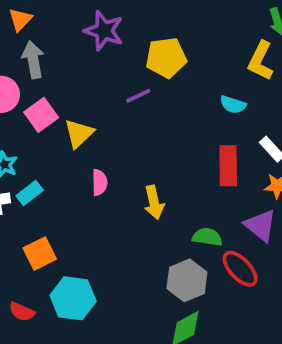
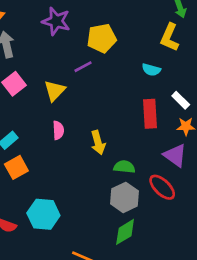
yellow triangle: (79, 133) -> (55, 91), moved
green semicircle: (207, 237) -> (124, 167), moved
orange square: (40, 254) -> (16, 167), moved

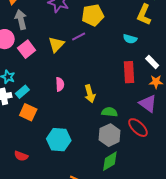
yellow triangle: (55, 91) -> (56, 44), moved
orange square: (16, 167) -> (28, 112), turned -36
cyan hexagon: (43, 214) -> (59, 140), moved

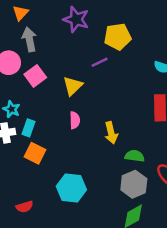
yellow triangle: (56, 44) -> (73, 86), moved
cyan rectangle: (22, 92) -> (29, 128), turned -32
red semicircle: (21, 156) -> (25, 207), turned -40

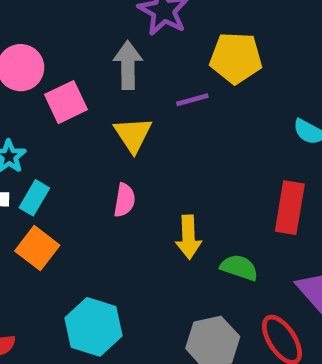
gray arrow: (29, 39) -> (128, 65), moved
yellow triangle: (73, 86) -> (133, 135), turned -30
green semicircle: (135, 156) -> (239, 268), moved

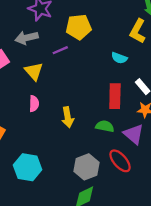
gray arrow: (128, 65) -> (27, 38), turned -95
green semicircle: (239, 268) -> (105, 126), moved

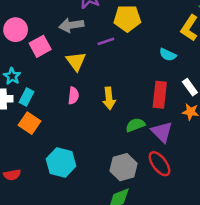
yellow arrow: (68, 117) -> (109, 98), moved
green semicircle: (105, 126) -> (135, 125), moved, turned -36
purple triangle: (134, 134) -> (162, 132), moved

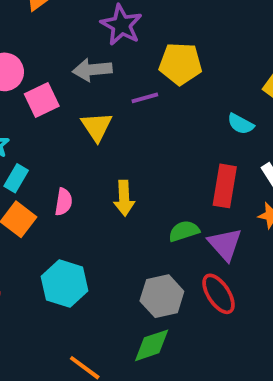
pink semicircle: (73, 96) -> (64, 202), moved
yellow arrow: (109, 98) -> (124, 198), moved

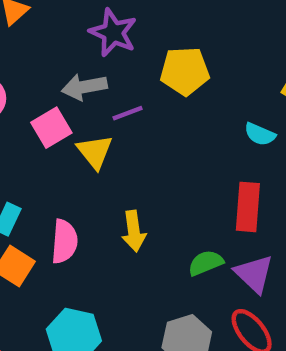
purple line: (145, 98) -> (128, 113), moved
pink square: (42, 100) -> (51, 128), moved
pink semicircle: (64, 202) -> (64, 241), size x1.4

